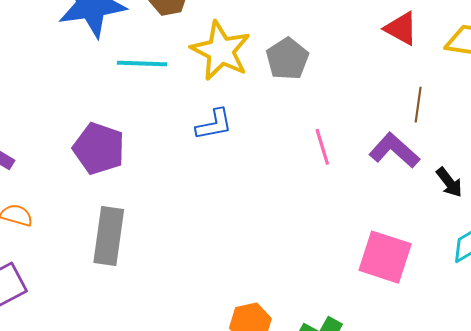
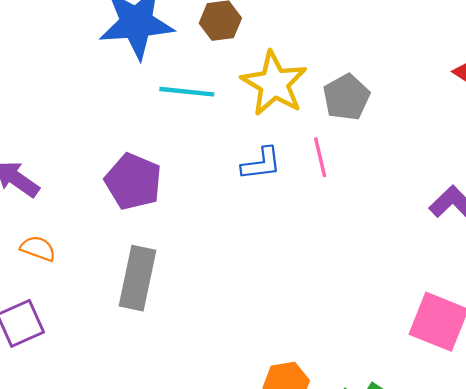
pink line: (322, 147) -> (320, 157), moved

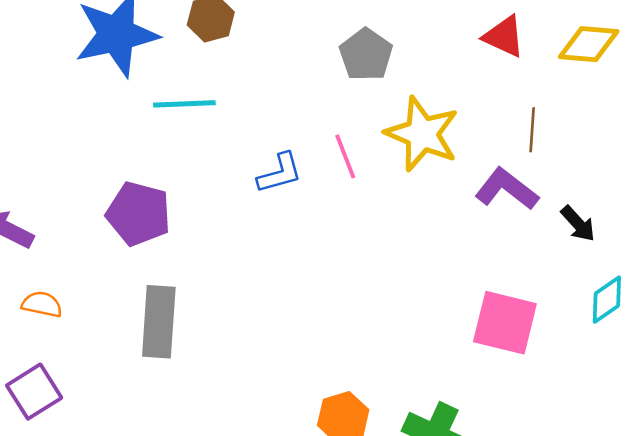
yellow star: (274, 84) -> (422, 134), moved
gray pentagon: (346, 97) -> (366, 55), moved

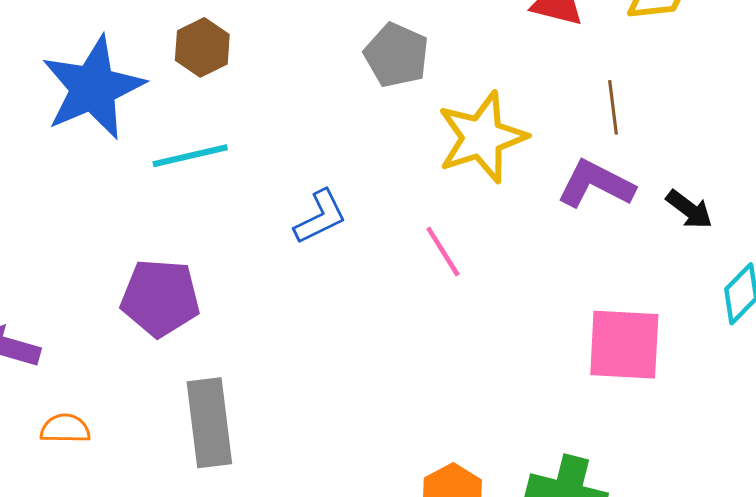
yellow star: (422, 134) -> (482, 137), turned -30
pink line: (345, 156) -> (443, 251), moved

